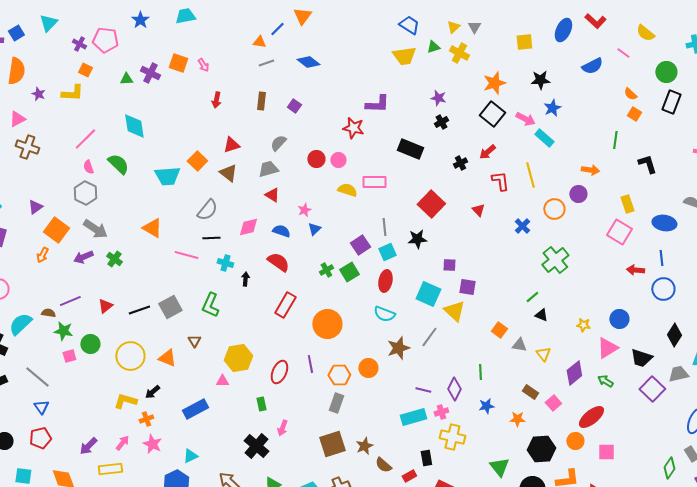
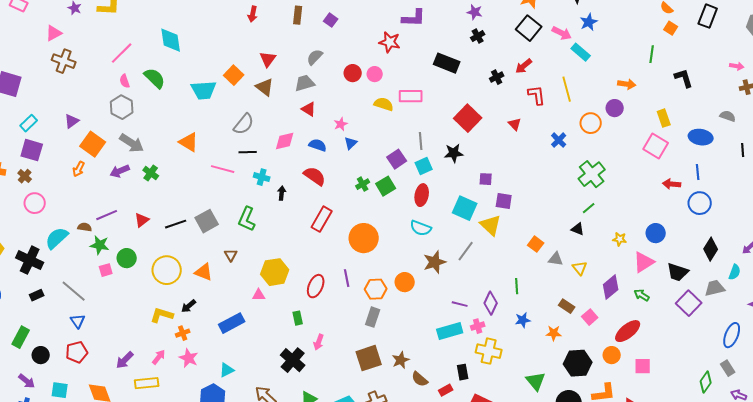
red triangle: (231, 145) -> (268, 59), turned -36
green line: (532, 297) -> (589, 208), moved

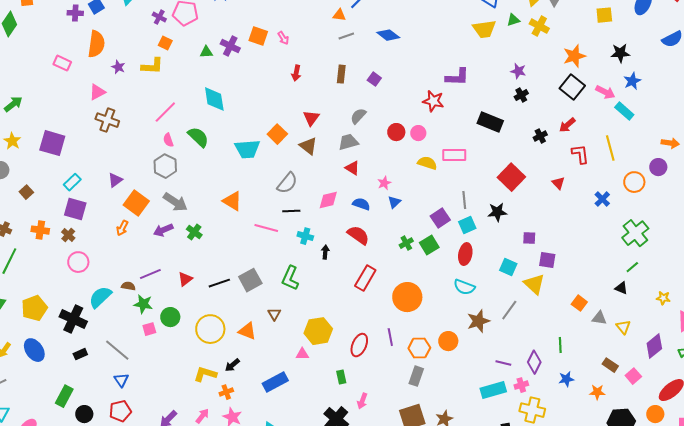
cyan square: (465, 208) -> (508, 267), size x0.7

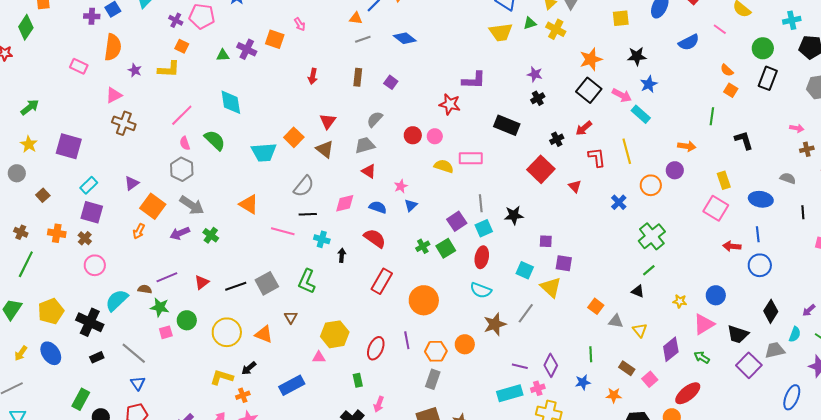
pink arrow: (283, 38) -> (300, 24), moved
red square: (511, 177) -> (541, 169), moved
green line: (560, 345) -> (591, 354), moved

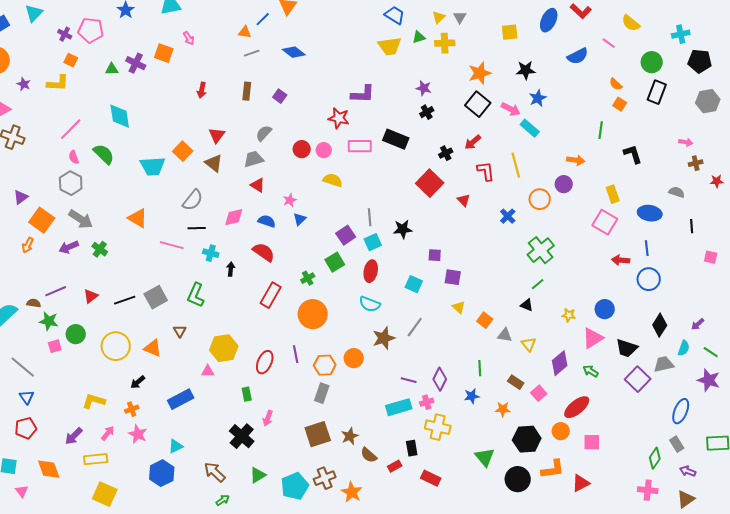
yellow cross: (556, 29) -> (445, 43), turned -30
pink rectangle: (471, 158) -> (360, 146), moved
green cross: (423, 246) -> (308, 278), moved
yellow triangle: (551, 287) -> (459, 307), moved, size x0.6
yellow L-shape: (222, 377) -> (94, 401), moved

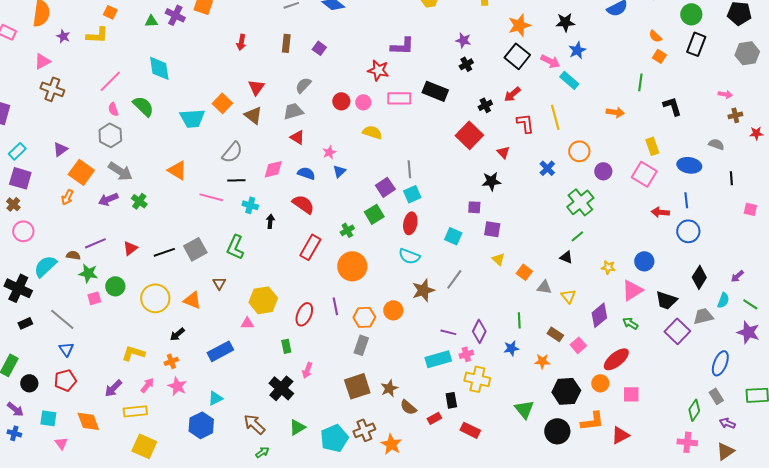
purple circle: (564, 184) -> (603, 171), moved
black star: (403, 229) -> (491, 181), moved

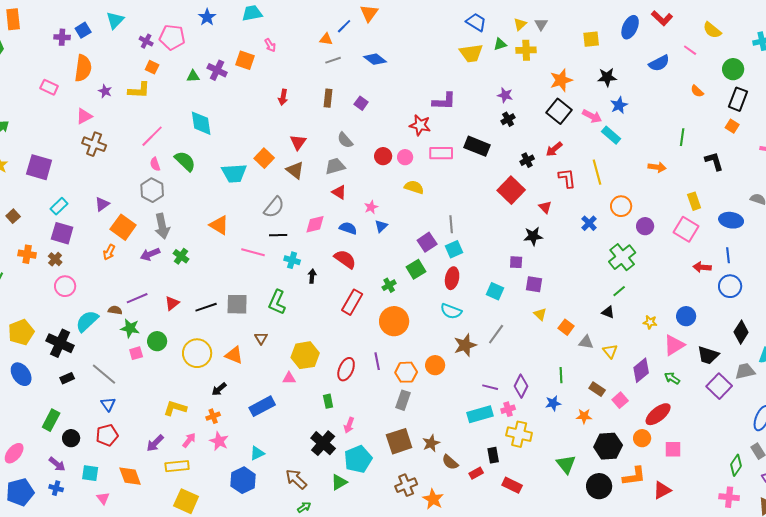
orange square: (659, 56) -> (732, 126), moved
gray semicircle: (303, 85) -> (345, 140), turned -84
gray arrow: (120, 171) -> (162, 226), turned 45
gray square: (195, 249) -> (237, 304), turned 30
cyan pentagon: (334, 438) -> (358, 459), moved

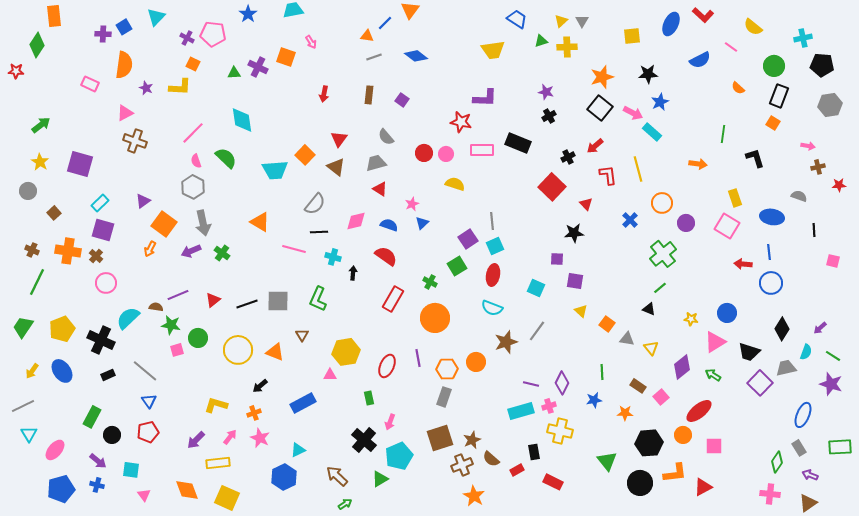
yellow trapezoid: (471, 53) -> (493, 50), moved
orange cross: (27, 254) -> (68, 251), size x1.4
green cross: (389, 285) -> (430, 282), turned -32
orange diamond: (130, 476) -> (187, 490), moved
brown cross: (406, 485) -> (462, 465), moved

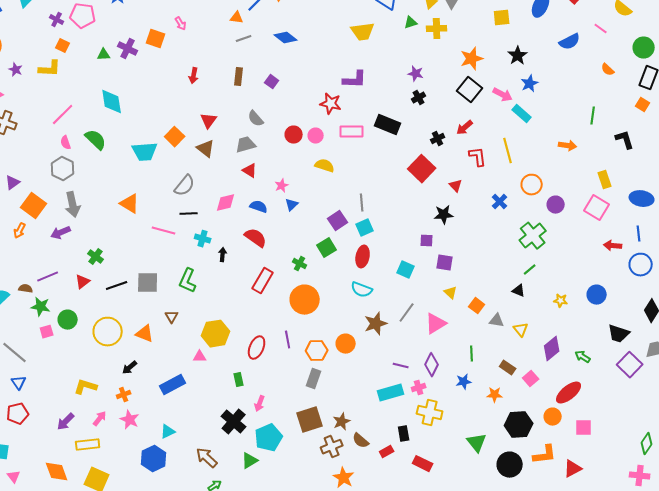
black star: (648, 74) -> (518, 56), turned -30
green cross: (222, 253) -> (96, 257), moved
pink triangle: (715, 342) -> (436, 324), moved

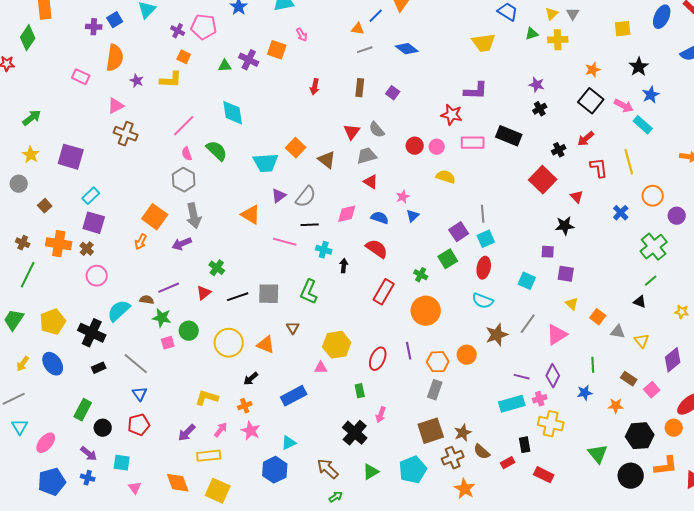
orange star: (472, 59) -> (593, 70), size x0.7
red triangle: (209, 121) -> (352, 132), moved
purple triangle: (13, 183) -> (279, 196), moved
cyan pentagon: (269, 438) -> (413, 470), moved

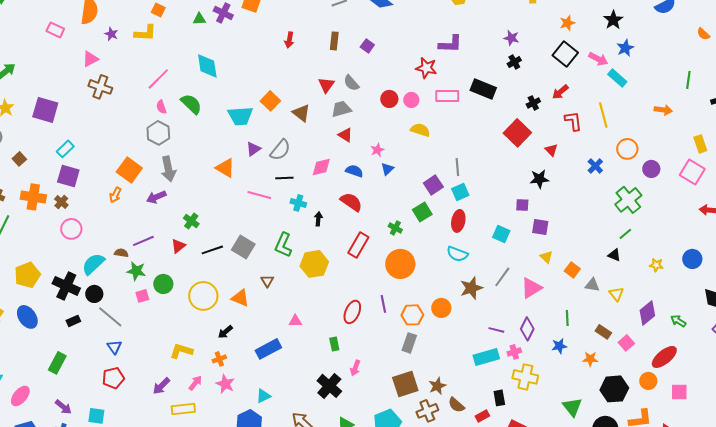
gray square: (269, 294) -> (243, 247), turned 30
yellow hexagon: (337, 345) -> (314, 264), moved
black circle: (103, 428) -> (94, 294), moved

